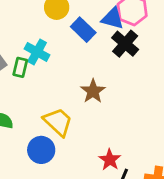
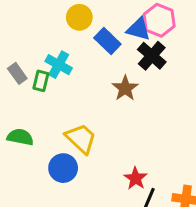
brown star: (93, 91) -> (125, 88), moved

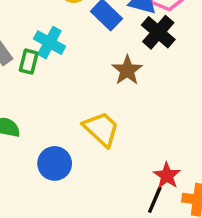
yellow trapezoid: (81, 139) -> (101, 129), moved
red star: (136, 178) -> (167, 176), moved

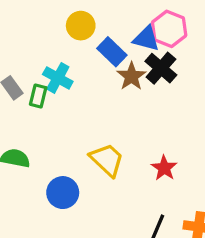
brown star: (127, 70) -> (131, 76), moved
red star: (167, 176) -> (164, 168), moved

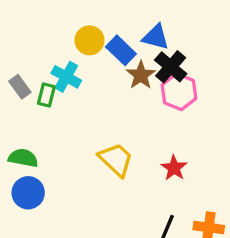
yellow circle: (81, 26) -> (89, 40), moved
pink hexagon: (169, 29) -> (179, 92), moved
blue circle: (63, 193) -> (28, 193), moved

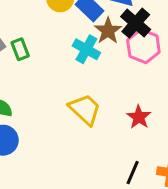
cyan cross: (66, 77) -> (86, 49), moved
green rectangle: (46, 95) -> (20, 49), turned -35

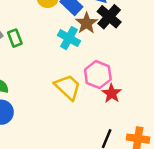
pink hexagon: (143, 46) -> (98, 75), moved

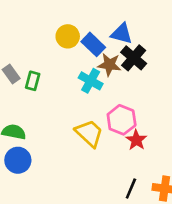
brown star: (87, 23) -> (109, 65), turned -30
green rectangle: (15, 38) -> (33, 81), turned 36

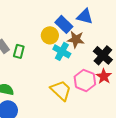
yellow circle: (68, 36) -> (50, 35), moved
black cross: (134, 58) -> (103, 55), moved
red star: (136, 140) -> (104, 76), moved

